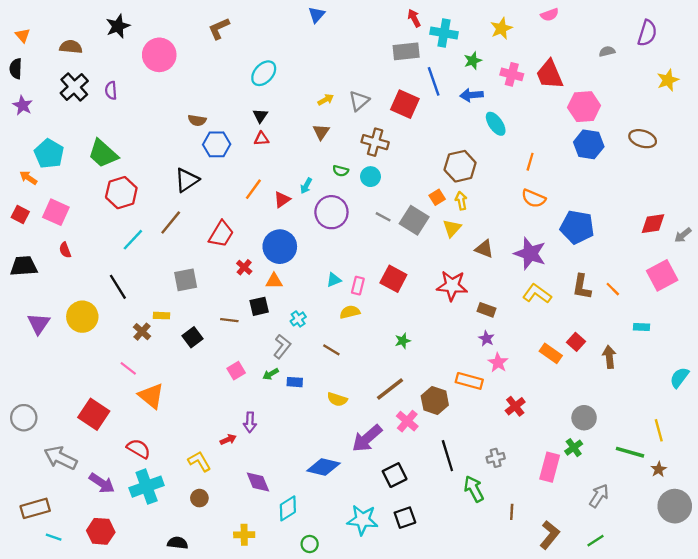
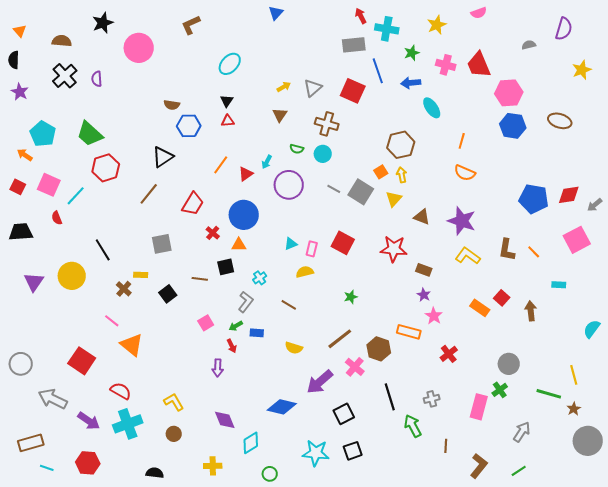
blue pentagon: (577, 227) -> (534, 199), moved
cyan line: (133, 240) -> (76, 196), moved
red arrow: (228, 440) -> (232, 346), moved, turned 88

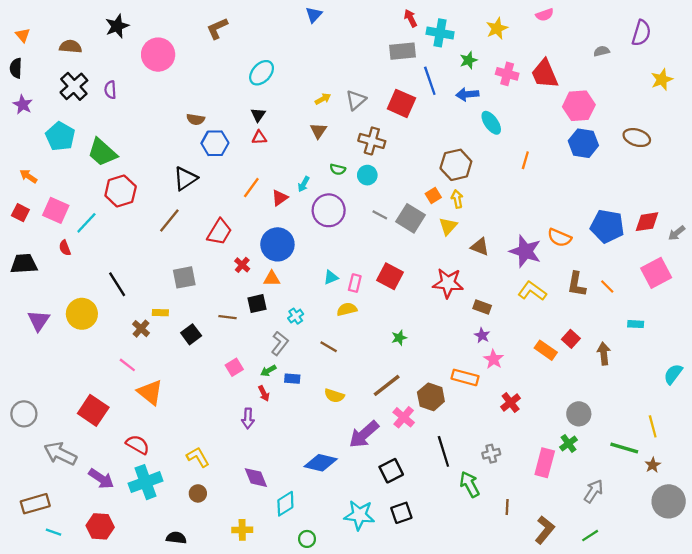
cyan pentagon: (43, 134) -> (60, 136), moved
orange semicircle: (465, 173) -> (559, 238), moved

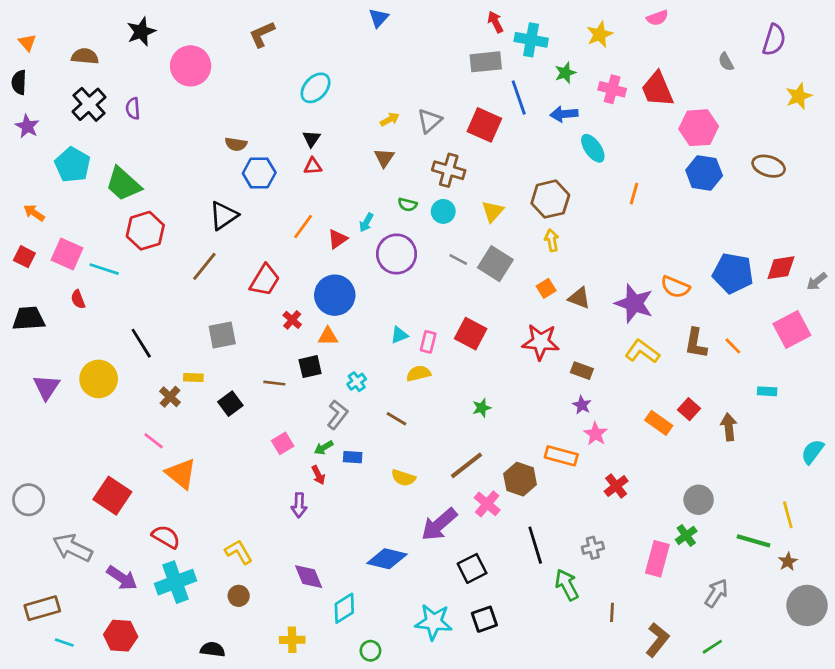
gray semicircle: (602, 51) -> (726, 62), turned -105
orange square: (433, 196) -> (546, 288), moved
cyan line: (86, 223) -> (104, 269), turned 65
yellow triangle: (448, 226) -> (493, 211), moved

